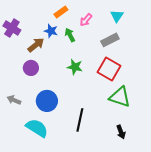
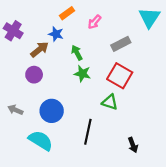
cyan triangle: (117, 16) -> (149, 18), moved, size x1.5
green arrow: (70, 35) -> (77, 53), moved
green triangle: (120, 97) -> (110, 102), moved, size x0.7

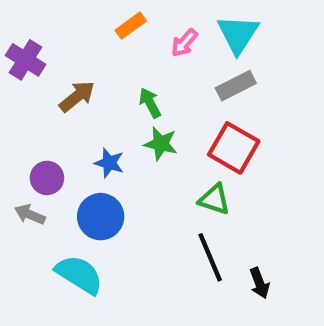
cyan triangle: (149, 18) -> (238, 34), moved
blue star: (56, 34) -> (109, 163), moved
purple circle: (34, 75) -> (47, 178), moved
black line: (88, 132) -> (210, 257), moved, turned -35

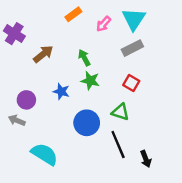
red square: (234, 148) -> (131, 83), size x0.6
blue circle: (101, 217) -> (87, 123), moved

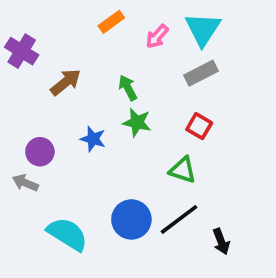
blue circle: (87, 123) -> (131, 219), moved
black line: (118, 144) -> (179, 219), turned 76

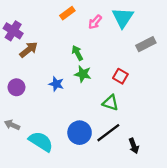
gray rectangle: (201, 73) -> (146, 44), moved
brown arrow: (66, 82) -> (29, 50), moved
purple circle: (40, 152) -> (16, 87), moved
gray arrow: (25, 183) -> (12, 125), moved

